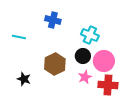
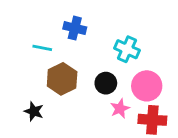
cyan line: (19, 37) -> (42, 48), moved
black circle: (83, 56) -> (106, 83), moved
brown hexagon: (55, 64) -> (62, 79), moved

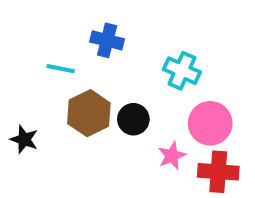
black circle: (106, 83) -> (133, 119), moved
black star: (34, 111) -> (24, 139), moved

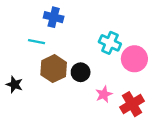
blue cross: (107, 40) -> (54, 17), moved
pink circle: (210, 123) -> (134, 59), moved
red cross: (218, 172) -> (132, 104), turned -35

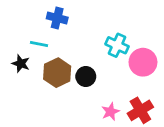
black star: (14, 84) -> (21, 64), moved
pink star: (104, 94) -> (110, 112), moved

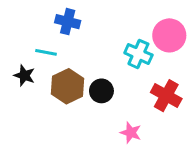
pink circle: (143, 62) -> (169, 35), moved
red cross: (140, 110) -> (166, 96), moved, turned -30
pink star: (110, 112) -> (131, 133), turned -30

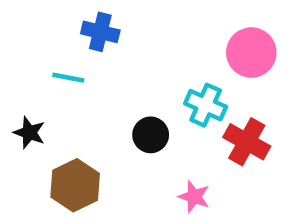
cyan cross: (138, 54) -> (206, 105), moved
black star: (24, 76) -> (29, 133), moved
brown hexagon: (68, 86) -> (75, 185), moved

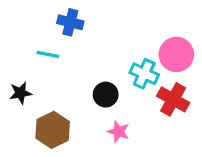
pink circle: (251, 53) -> (176, 54), moved
black star: (29, 133) -> (21, 93), turned -30
pink star: (194, 197) -> (119, 132), moved

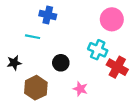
pink circle: (176, 54) -> (112, 19), moved
black circle: (106, 95) -> (61, 63), moved

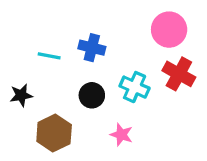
blue cross: (48, 15) -> (92, 48), moved
cyan cross: (98, 50) -> (135, 87), moved
red cross: (117, 67) -> (179, 74), moved

